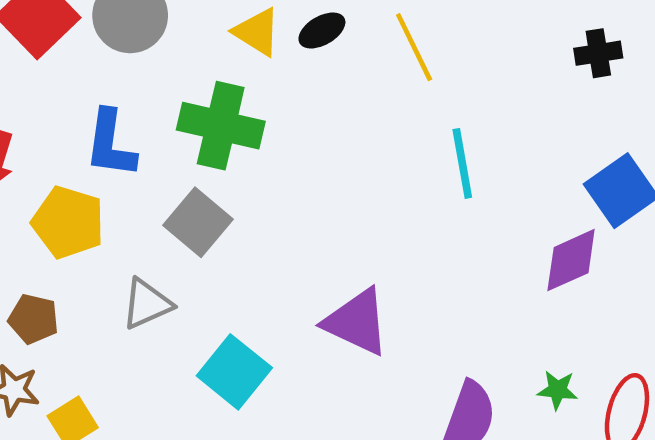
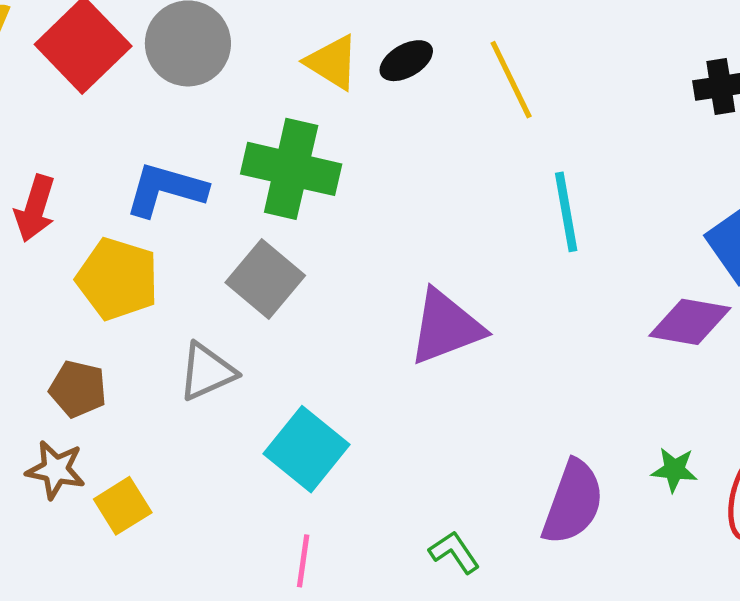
blue L-shape: (110, 144) -> (166, 190), turned 98
purple diamond: (571, 260) -> (690, 322), turned 34
purple triangle: (357, 322) -> (446, 327), moved, turned -46

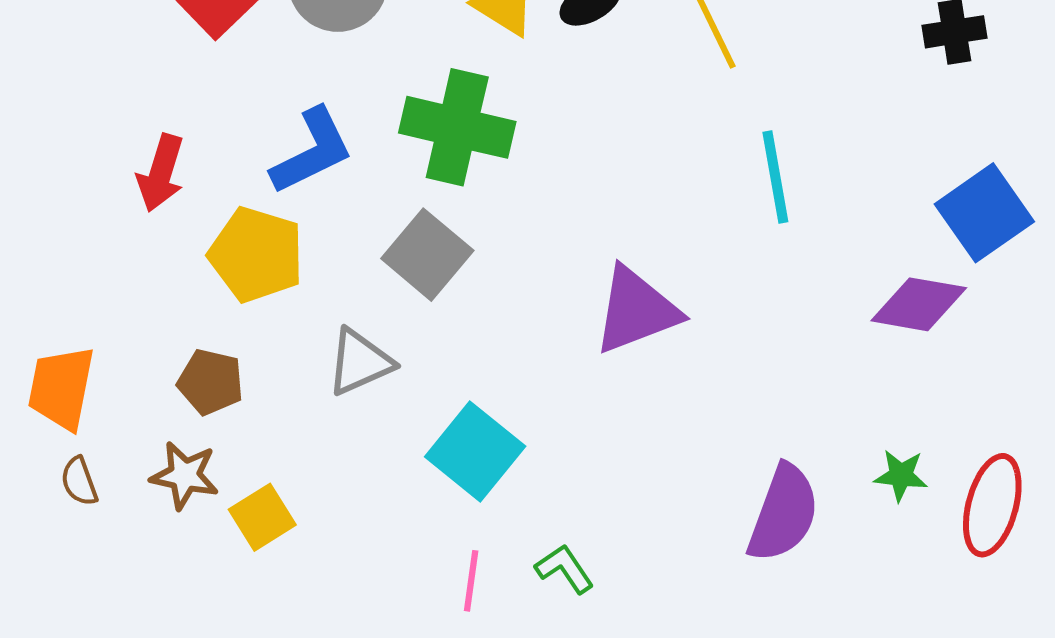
blue L-shape: (166, 190) -> (312, 151), turned 138
green L-shape: (454, 552) -> (565, 569), moved

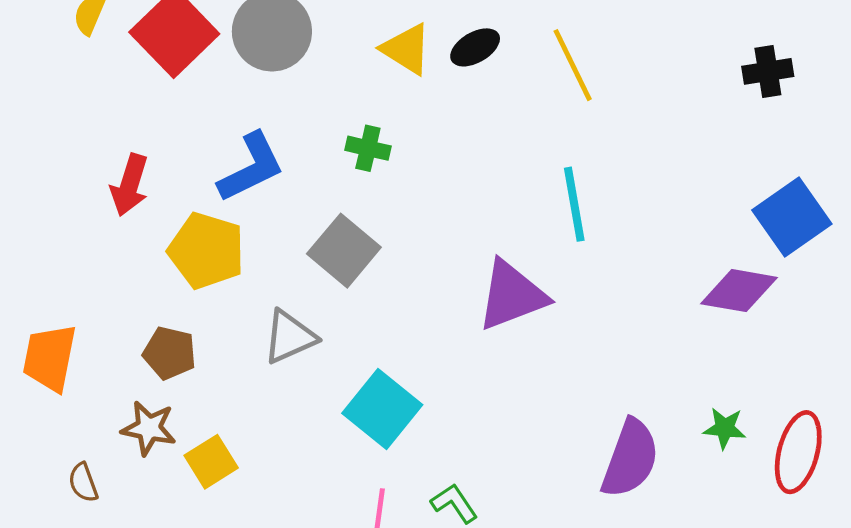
green cross: (457, 127) -> (368, 148), size x0.5
cyan line: (775, 177) -> (574, 204), moved
brown semicircle: (79, 481) -> (83, 483), moved

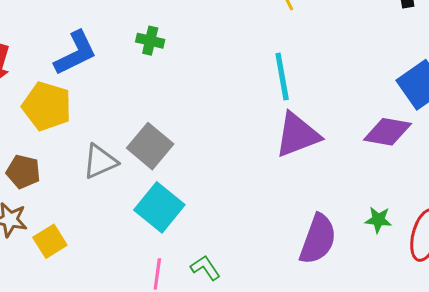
gray square: (344, 251) -> (150, 146), moved
purple triangle: (512, 295) -> (297, 135), moved

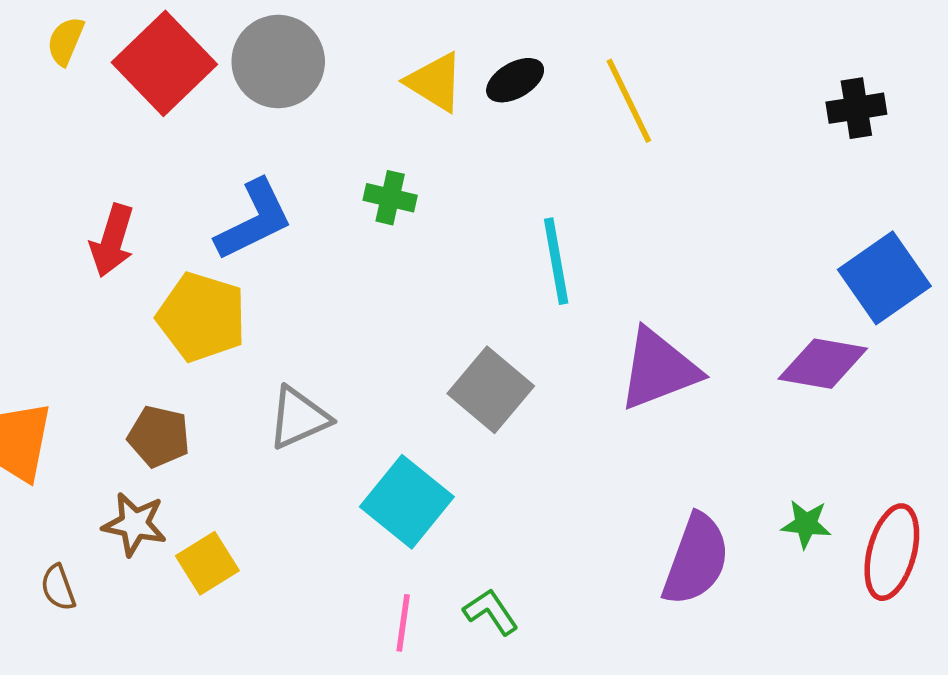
cyan line: (282, 77) -> (556, 261), moved
gray square: (150, 146) -> (491, 390), moved

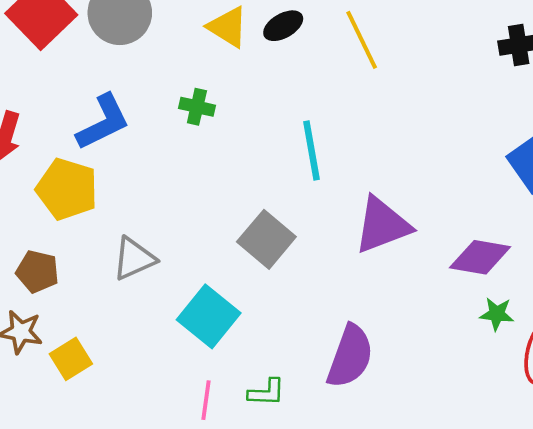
purple diamond: (823, 364) -> (480, 257), moved
green star: (806, 524) -> (497, 314), moved
purple semicircle: (696, 560) -> (350, 356), moved
green L-shape: (491, 612) -> (266, 392), turned 126

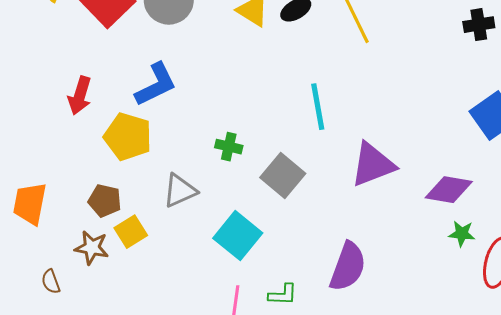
green cross: (197, 107) -> (229, 147), moved
yellow square: (71, 359) -> (131, 232), moved

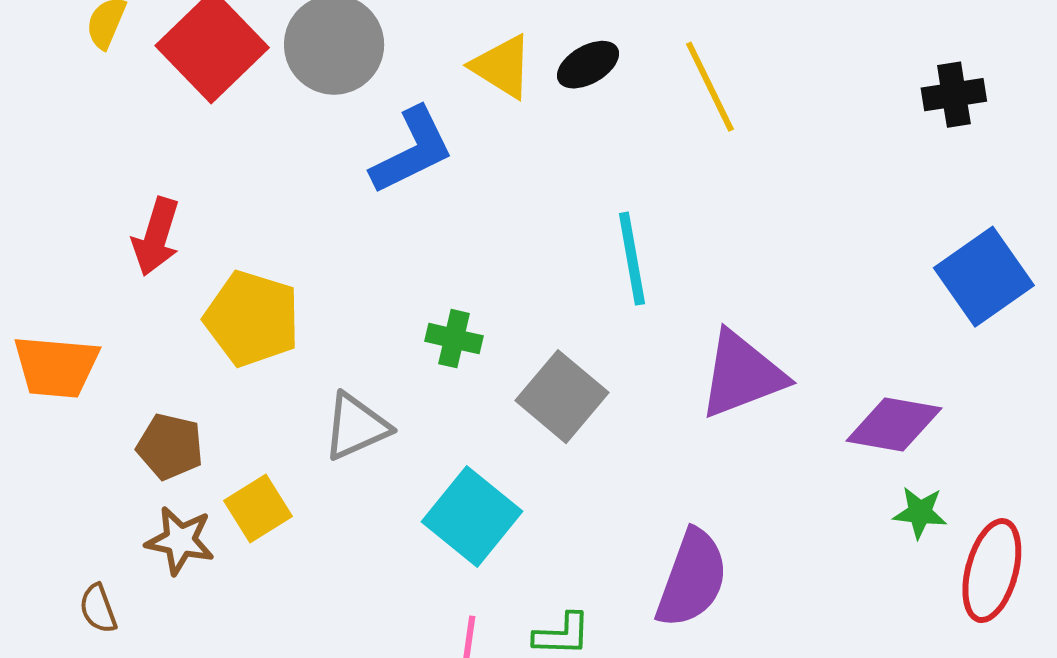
blue L-shape: (156, 85) -> (412, 151), moved
brown pentagon: (105, 201) -> (170, 447), moved
orange trapezoid: (30, 204) -> (56, 367), moved, turned -96

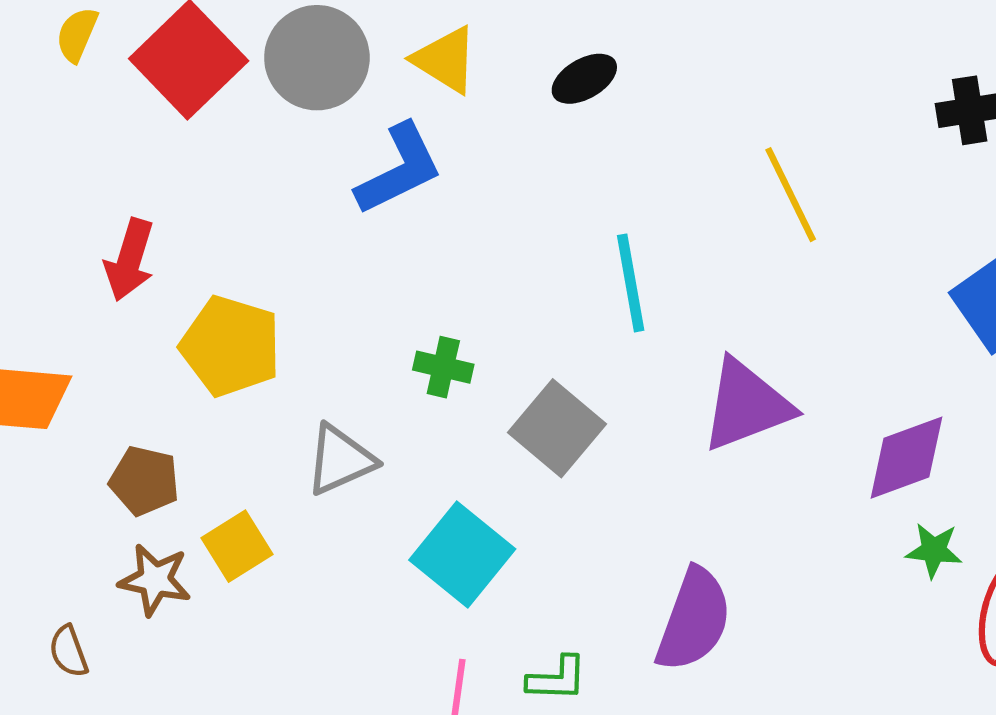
yellow triangle: (502, 67) -> (445, 60), moved
yellow line: (710, 87) -> (791, 195), moved
purple diamond: (894, 425) -> (906, 458), turned -30

